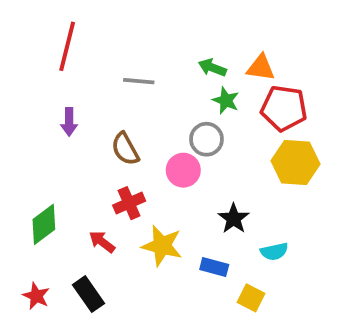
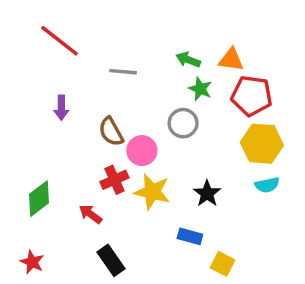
red line: (67, 46) -> (60, 41), turned -66
pink circle: (183, 170) -> (142, 151), moved
yellow star: (162, 246) -> (152, 192), moved
cyan semicircle: (274, 251) -> (267, 185), moved
black rectangle: (88, 294) -> (111, 260), moved

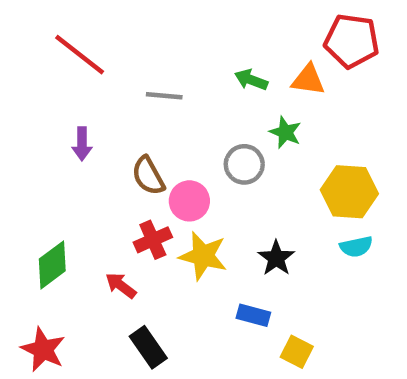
green star: (200, 89) -> (285, 132), moved
red pentagon: (252, 96) -> (352, 41), moved
red star: (32, 262) -> (43, 349), size x1.4

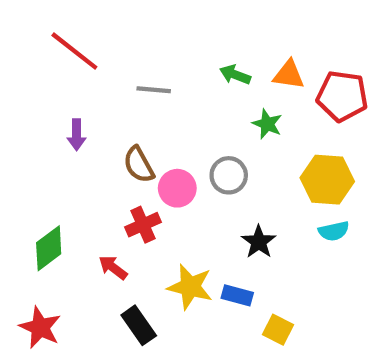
red pentagon: (352, 41) -> (342, 96), moved
gray circle: (244, 164) -> (229, 175), moved
yellow star: (203, 256) -> (190, 287), moved

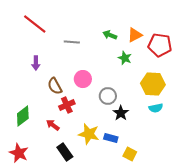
orange triangle: (289, 75) -> (135, 35), turned -35
brown semicircle: (139, 165) -> (55, 86), moved
gray circle: (229, 175) -> (108, 96), moved
pink circle: (177, 188) -> (83, 79), moved

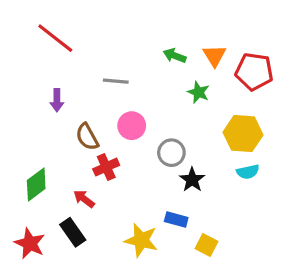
orange triangle: (135, 35) -> (214, 56), turned -35
gray line: (72, 42) -> (116, 81), moved
yellow star: (89, 134) -> (141, 240), moved
black rectangle: (65, 152) -> (73, 232), moved

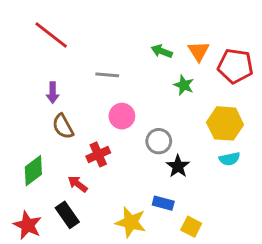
brown semicircle: (87, 137) -> (63, 126), moved

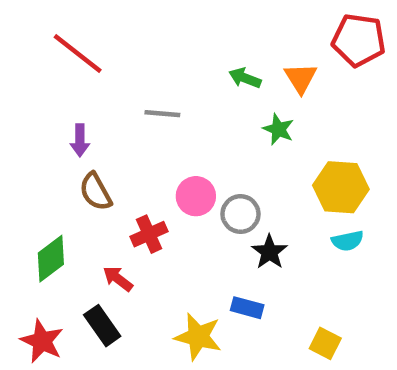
red pentagon: (235, 66) -> (359, 40), moved
pink circle: (122, 116) -> (196, 196), moved
yellow square: (191, 227) -> (325, 343), moved

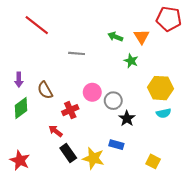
purple arrow: (80, 140) -> (19, 80), moved
green diamond: (51, 259) -> (21, 108), moved
black rectangle: (102, 326) -> (68, 153), moved

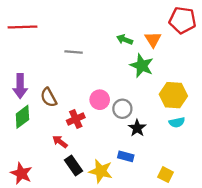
red line: (37, 25) -> (22, 27), moved, turned -40
gray line: (77, 53) -> (74, 52), moved
green star: (131, 61) -> (142, 66), size x1.5
purple arrow: (19, 80) -> (20, 86), size x1.5

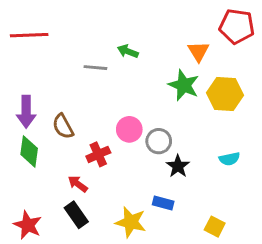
green arrow: (125, 40) -> (128, 51), moved
yellow hexagon: (173, 95) -> (225, 94), moved
green diamond: (22, 117) -> (29, 151), turned -45
black rectangle: (74, 166) -> (76, 215), moved

